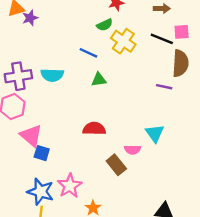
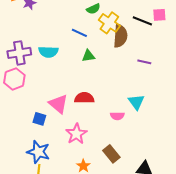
brown semicircle: (180, 63) -> (120, 36), moved
pink triangle: (31, 136) -> (58, 104), moved
brown rectangle: (116, 165) -> (111, 154), moved
pink star: (70, 186) -> (76, 134), moved

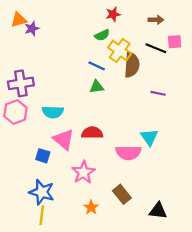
blue line: (79, 33) -> (97, 66), moved
cyan semicircle: (48, 52) -> (53, 112), moved
pink semicircle: (117, 116) -> (128, 153), size x1.6

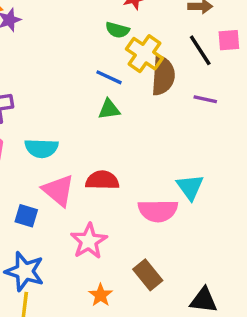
green semicircle: (102, 35) -> (117, 30), turned 40
black line: (156, 48) -> (200, 50), turned 35
purple line: (158, 93) -> (205, 99), moved

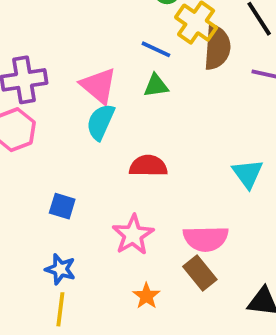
cyan semicircle: (41, 148) -> (100, 122), moved, turned 112
pink triangle: (58, 190) -> (99, 86), moved
pink semicircle: (158, 211) -> (206, 239), moved
blue star: (25, 271) -> (60, 269), size x0.7

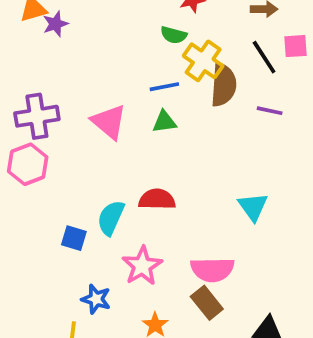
blue line: (156, 49) -> (164, 87), turned -36
cyan semicircle: (100, 122) -> (111, 218), moved
blue star: (60, 269) -> (96, 299), moved

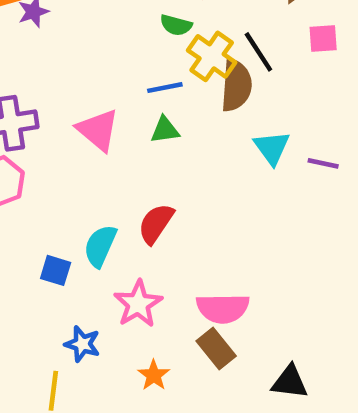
black line: (264, 57) -> (258, 52), moved
purple line: (270, 111) -> (323, 163), moved
red semicircle: (157, 199) -> (156, 224), turned -57
cyan triangle: (253, 207) -> (272, 148), moved

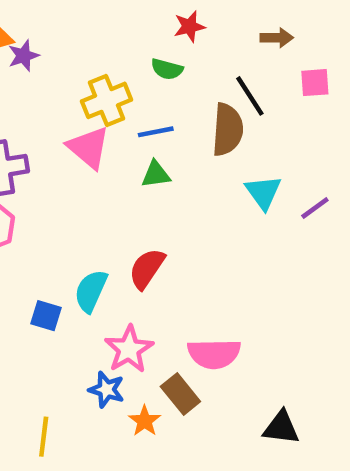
yellow cross: (212, 56) -> (106, 100), moved, turned 33
pink triangle: (98, 130) -> (89, 148), moved
purple line: (323, 163) -> (315, 208), turned -48
blue star: (82, 344) -> (106, 390), moved
brown rectangle: (216, 348) -> (180, 394), moved

